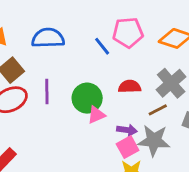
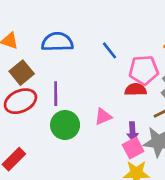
pink pentagon: (128, 32) -> (144, 70), moved
green circle: (87, 98) -> (65, 125), moved
purple arrow: (127, 130) -> (133, 132), turned 78

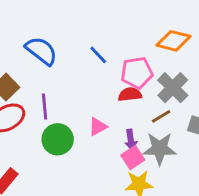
blue semicircle: (57, 42) -> (41, 51), turned 44

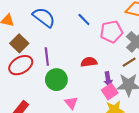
red semicircle: (130, 94) -> (89, 62), moved
pink triangle: (98, 127) -> (71, 103), moved, turned -40

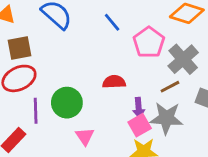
pink pentagon: (111, 32) -> (149, 42), turned -30
brown square: (19, 43) -> (19, 48), turned 30
purple line: (47, 57) -> (36, 111), moved

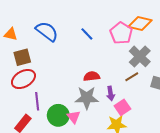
pink pentagon: (149, 42) -> (121, 33), moved
green circle: (67, 103) -> (58, 115), moved
gray star: (166, 118) -> (87, 98), moved
pink square: (140, 125) -> (122, 107), moved

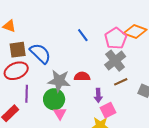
blue semicircle: (47, 31) -> (40, 53), moved
gray cross: (140, 56) -> (115, 61), moved
gray star: (87, 98) -> (59, 81), moved
green circle: (58, 115) -> (54, 99), moved

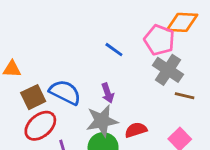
red semicircle: (82, 76) -> (136, 130), moved
brown line: (121, 82) -> (185, 96), turned 56
purple arrow: (98, 95) -> (108, 93), moved

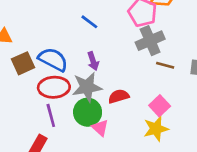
blue line: (114, 50) -> (89, 22), moved
gray cross: (168, 70) -> (150, 41), turned 32
red ellipse: (40, 126) -> (54, 87), moved, turned 36

